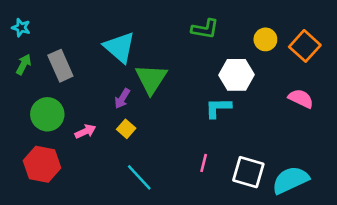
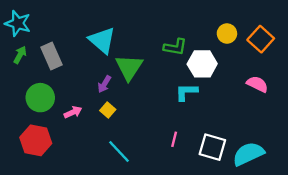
cyan star: (21, 28) -> (18, 23), size x1.6
green L-shape: (205, 29) -> (175, 47), moved

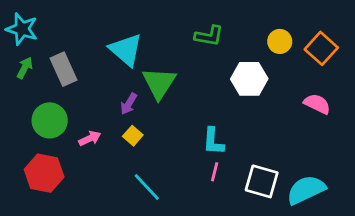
green L-shape: (175, 47) -> (209, 36), moved
cyan L-shape: (186, 92) -> (213, 141), moved, turned -85

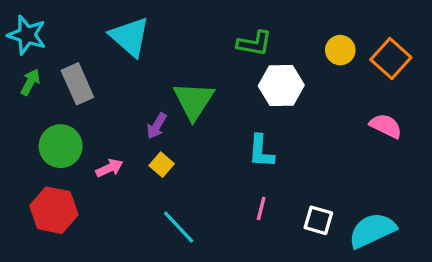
cyan triangle: (126, 50) -> (130, 37), moved
white hexagon: (249, 79) -> (281, 85), moved
cyan L-shape: (213, 141) -> (261, 151), moved
white square: (262, 181) -> (318, 220), size x0.7

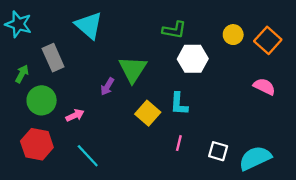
green arrow: (30, 82) -> (22, 74), moved
yellow square: (162, 165) -> (148, 113), moved, size x1.5
cyan line: (179, 227) -> (88, 156), moved

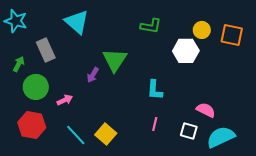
orange square: (268, 40) -> (232, 35), turned -30
white hexagon: (193, 59) -> (186, 51), moved
pink semicircle: (264, 87) -> (206, 110), moved
yellow square: (148, 113) -> (106, 134), moved

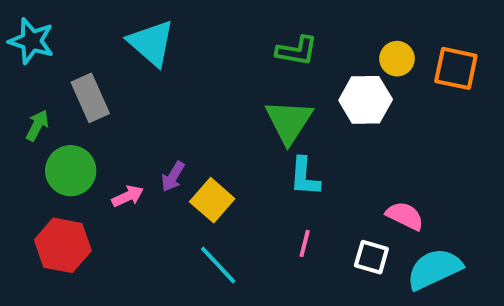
green triangle: (115, 60) -> (289, 122), moved
purple arrow: (93, 75) -> (173, 177), moved
yellow square: (106, 134) -> (212, 200), moved
cyan line: (76, 135) -> (218, 265), moved

